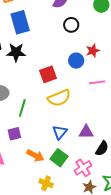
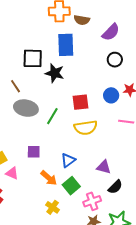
green line: (22, 108) -> (52, 116), moved
blue triangle: (60, 132) -> (68, 160), moved

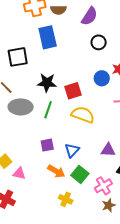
black star: (55, 73) -> (47, 83), moved
yellow semicircle: (86, 128) -> (83, 115), turned -140
purple square: (34, 152) -> (47, 145), moved

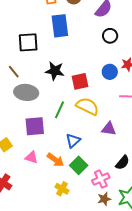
green line: (48, 110) -> (59, 110), moved
purple square: (47, 145) -> (35, 126), moved, size x1.5
purple triangle: (108, 150) -> (109, 129), moved
pink triangle: (19, 174) -> (31, 157), moved

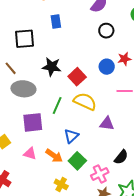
blue rectangle: (60, 26) -> (56, 21), size x0.6
red square: (80, 81) -> (77, 77), turned -30

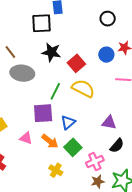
black square: (25, 39) -> (42, 23), moved
purple square: (33, 122) -> (43, 113), moved
purple triangle: (107, 124) -> (109, 123), moved

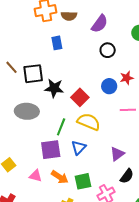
black square: (42, 23) -> (33, 74), moved
brown line: (10, 52) -> (12, 67), moved
blue triangle: (68, 122) -> (79, 148), moved
purple triangle: (109, 123) -> (117, 154), turned -42
green square: (73, 147) -> (83, 181), turned 36

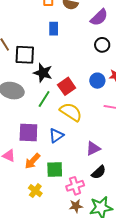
green line: (61, 127) -> (44, 99), moved
orange arrow: (60, 177) -> (32, 161), turned 90

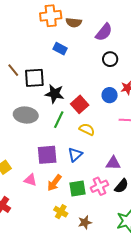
blue rectangle: (54, 29) -> (60, 49), turned -56
yellow semicircle: (71, 112) -> (87, 129), size x0.7
purple triangle: (93, 148) -> (113, 163), turned 35
pink cross: (75, 186) -> (99, 186), moved
brown star: (76, 206) -> (85, 222), moved

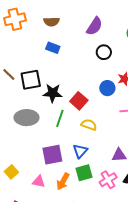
orange cross: (51, 16) -> (15, 19), moved
brown semicircle: (74, 22) -> (52, 22), moved
green square: (77, 188) -> (84, 173), moved

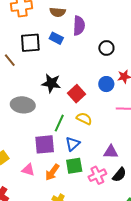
purple semicircle: (94, 26) -> (79, 26), moved, turned -36
black square: (31, 80) -> (30, 43), moved
green line: (60, 118) -> (59, 123), moved

